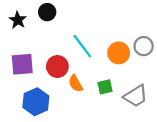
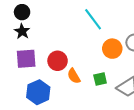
black circle: (47, 12) -> (22, 12), moved
black star: (18, 20) -> (22, 31), moved
cyan line: (82, 46) -> (93, 19), moved

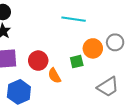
cyan line: (93, 19) -> (74, 19), turned -45
green square: (100, 79) -> (77, 62), moved

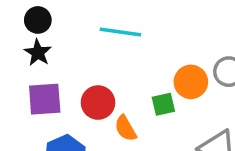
cyan line: (74, 19) -> (120, 32), moved

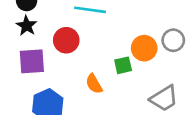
red circle: (98, 103) -> (66, 40), moved

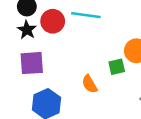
red circle: (66, 40) -> (53, 21), moved

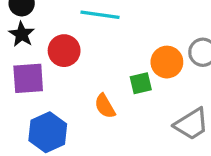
red circle: (53, 21) -> (64, 51), moved

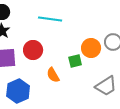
red circle: (64, 51) -> (33, 50), moved

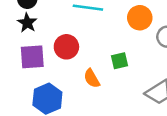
orange circle: (91, 48) -> (140, 18), moved

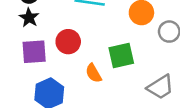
green square: (120, 61) -> (121, 56), size x1.5

